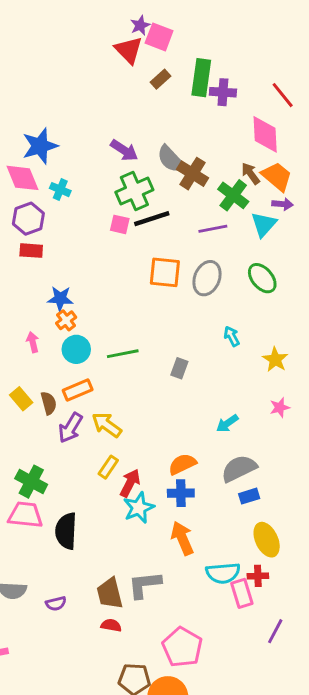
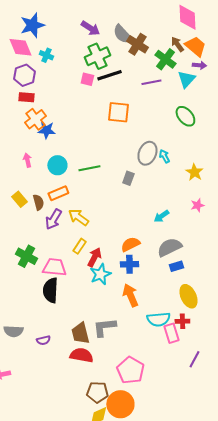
gray ellipse: (207, 278) -> (147, 153), moved
orange cross: (66, 320) -> (35, 119), moved, size x1.5
pink trapezoid: (25, 515) -> (54, 267), moved
red semicircle: (111, 625) -> (81, 355), size x1.6

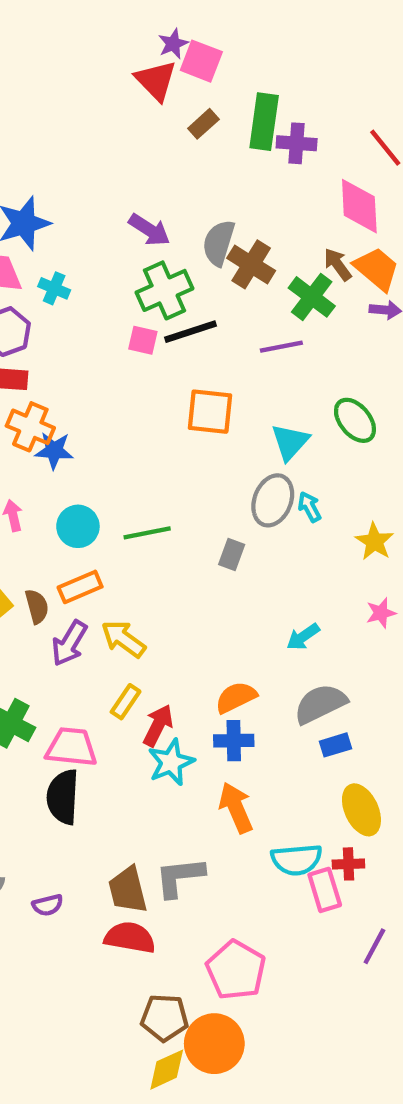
gray semicircle: (122, 34) -> (219, 243), turned 60
cyan triangle: (186, 79) -> (290, 442), moved
orange cross: (35, 119) -> (30, 427), turned -30

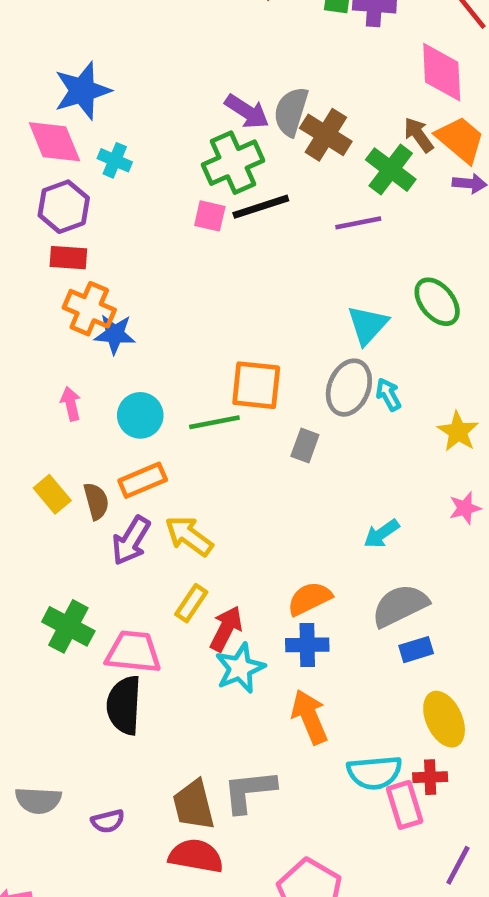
purple arrow: (149, 230) -> (247, 112), moved
orange square: (210, 412) -> (256, 385), moved

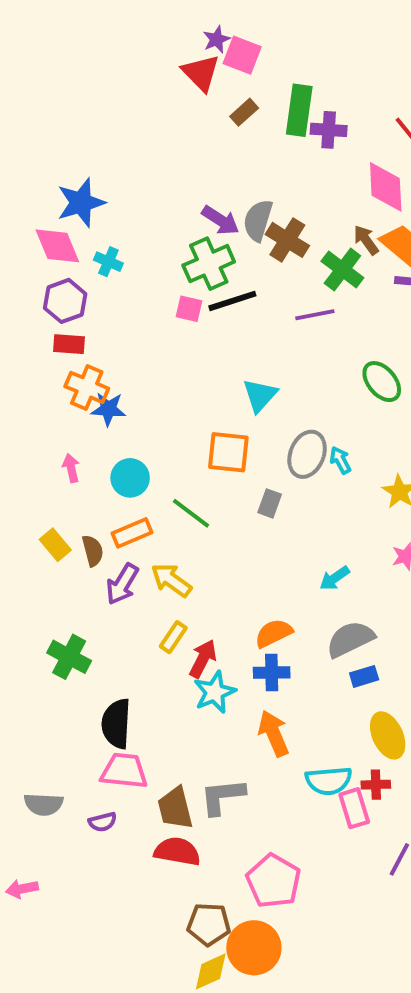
cyan triangle: (368, 325) -> (260, 395), moved
green line: (214, 422) -> (191, 513), moved, turned 48
pink trapezoid: (133, 652) -> (124, 771), moved

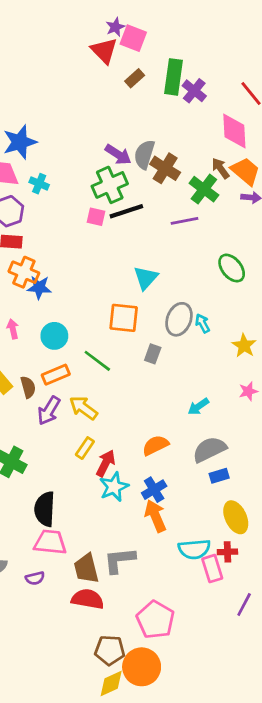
purple cross: (329, 130) -> (194, 91), turned 35
blue cross: (272, 673) -> (154, 490), moved, turned -30

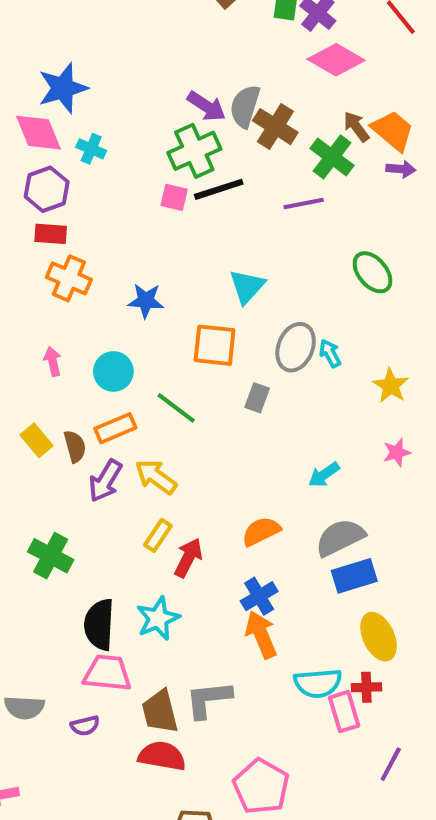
pink diamond: (234, 131) -> (336, 60), moved, turned -57
blue star: (39, 287) -> (146, 301), moved
blue rectangle: (219, 476) -> (354, 576), size x1.5
cyan star: (114, 487) -> (158, 618), moved

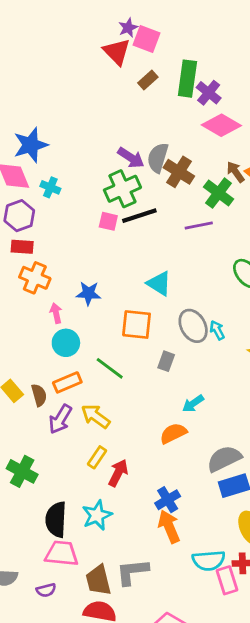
cyan triangle: (247, 286) -> (159, 283), turned -40
gray ellipse: (296, 347) -> (193, 326), turned -52
pink arrow: (53, 361) -> (56, 313), moved
cyan arrow: (324, 475) -> (193, 404), moved
orange semicircle: (261, 531) -> (173, 433), moved

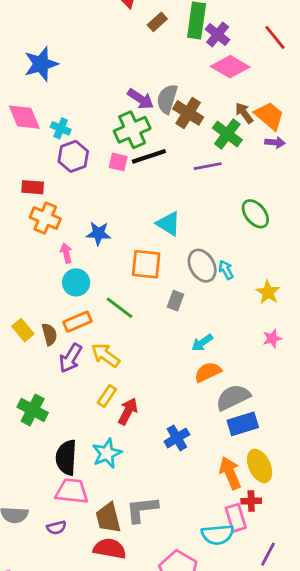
blue star: (31, 145) -> (41, 64), moved
purple hexagon: (19, 216) -> (73, 156), moved
orange semicircle: (173, 433) -> (208, 372), moved
orange arrow: (169, 527) -> (230, 473), moved
cyan semicircle: (209, 560) -> (218, 535), moved

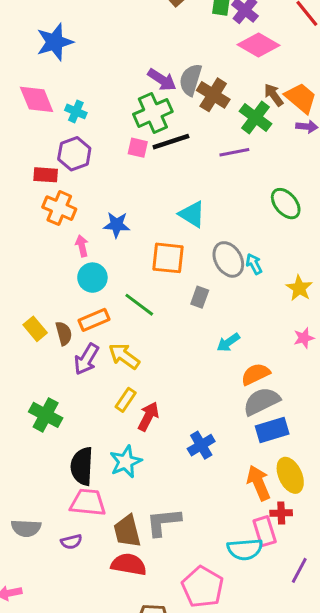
purple hexagon: (73, 156) -> (74, 154), moved
orange semicircle: (208, 372) -> (256, 374), moved

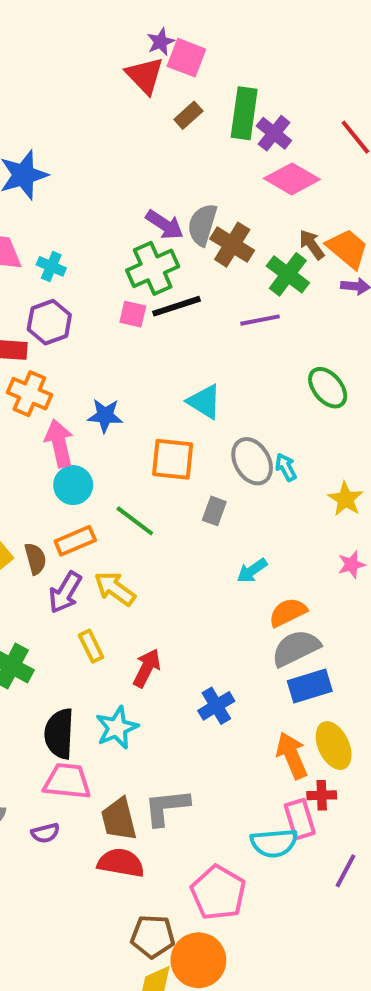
pink arrow: (82, 246) -> (59, 443), size x1.6
yellow rectangle: (126, 400) -> (91, 646), moved, turned -60

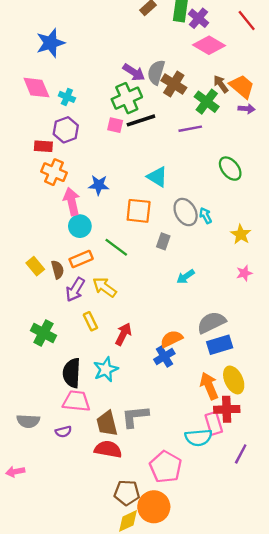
orange semicircle: (288, 612) -> (171, 339), moved
red cross: (322, 795) -> (227, 409), size x1.5

